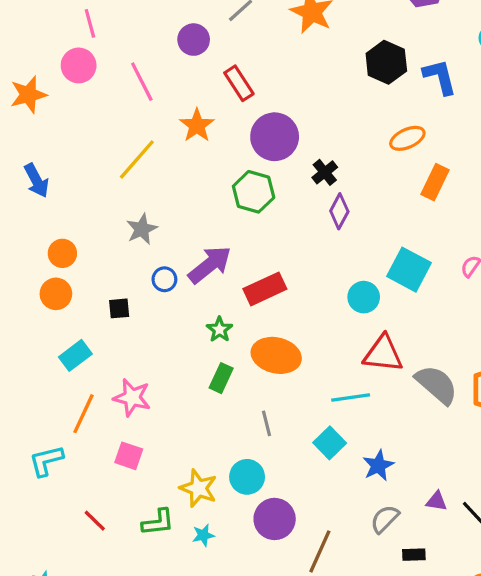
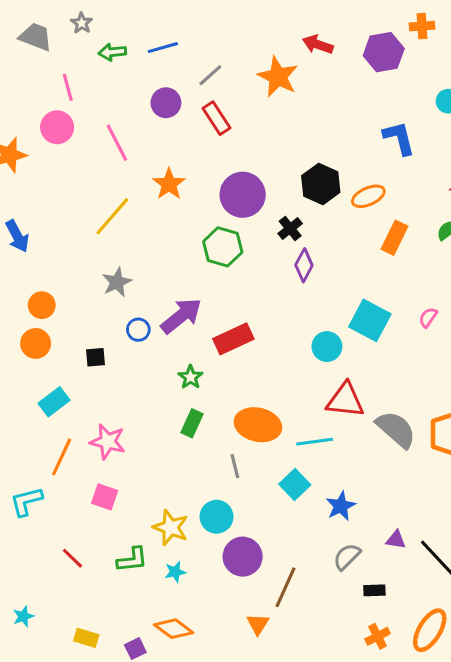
black hexagon: (386, 62) -> (321, 184), moved
red rectangle: (239, 83) -> (217, 118), moved
orange ellipse: (276, 355) -> (258, 425), moved

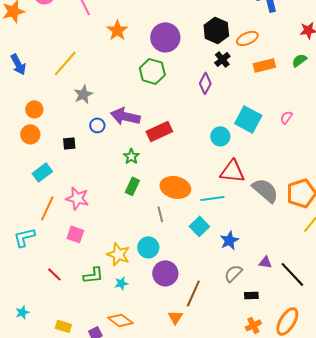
yellow line: (112, 216) -> (65, 63), moved
black cross: (290, 228) -> (222, 59), moved
orange rectangle: (394, 238) -> (264, 65), turned 50
purple arrow: (181, 316) -> (125, 116), turned -128

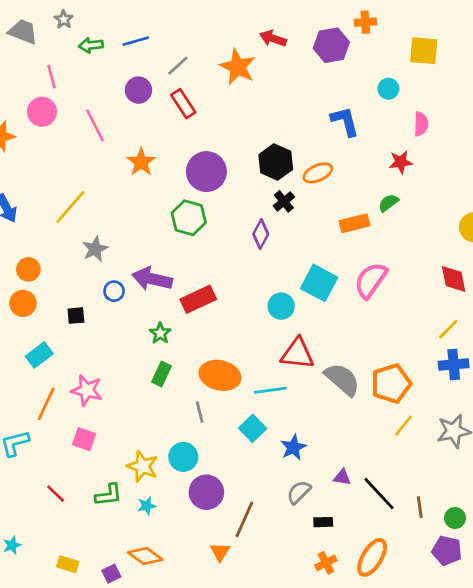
orange rectangle: (264, 65) -> (354, 223), moved
pink semicircle: (286, 117) -> (371, 280), size x2.0

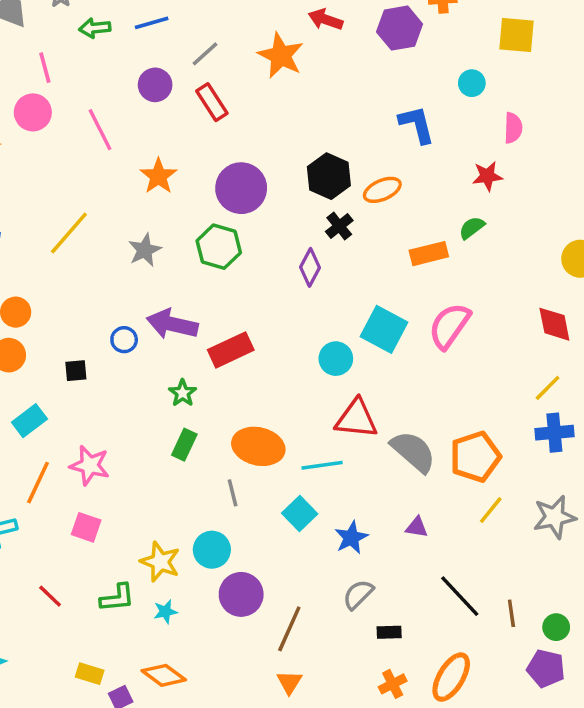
gray star: (95, 249) -> (145, 250), moved
purple triangle: (342, 477) -> (417, 527), moved
orange triangle: (220, 552) -> (289, 682), moved
yellow rectangle: (68, 564) -> (90, 674), moved

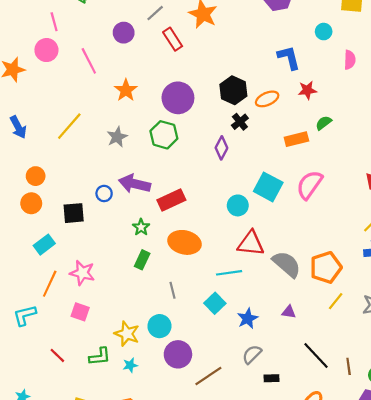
red rectangle: (212, 102) -> (173, 39), moved
red star: (487, 176) -> (307, 90), moved
black square: (76, 371) -> (74, 213), size x1.5
orange ellipse: (258, 446) -> (184, 242), moved
brown line: (289, 629) -> (208, 376), turned 32

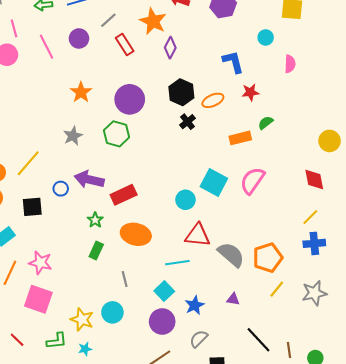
pink line: (89, 61) -> (46, 47), moved
yellow line: (69, 126) -> (28, 163), moved
purple diamond: (221, 148) -> (170, 48), moved
pink square: (80, 312) -> (38, 299), size x1.6
purple circle: (178, 354) -> (162, 322), moved

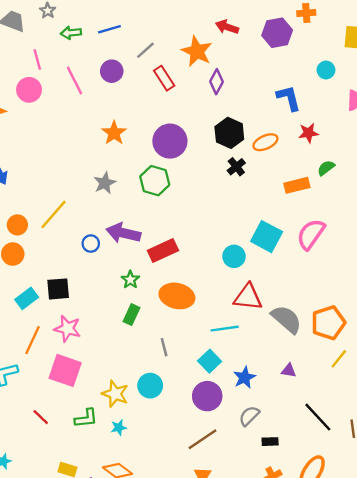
black square: (32, 207) -> (58, 289), moved

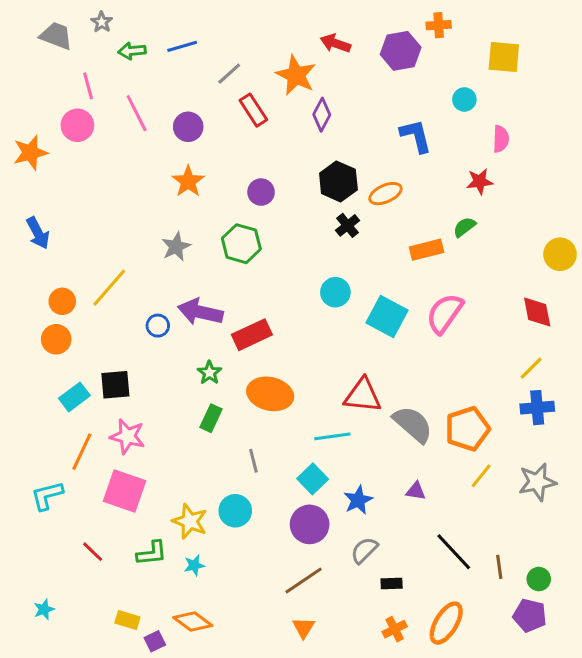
purple circle: (112, 71) -> (188, 127), moved
red star: (309, 133) -> (480, 181), moved
purple circle: (170, 141) -> (261, 192), size x0.6
cyan circle: (234, 256) -> (335, 292), moved

